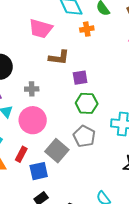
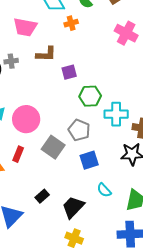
gray cross: (32, 89) -> (11, 61), moved
green hexagon: (87, 103) -> (90, 96), moved
blue square: (39, 171) -> (89, 160), moved

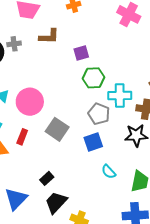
purple square: (69, 72) -> (81, 53), moved
gray pentagon: (79, 130) -> (99, 114), moved
black trapezoid: (73, 207) -> (56, 202), moved

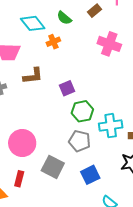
gray pentagon: (99, 114) -> (79, 141), moved

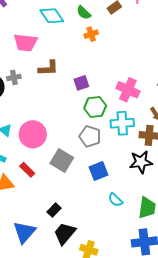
orange cross: (53, 42) -> (91, 34), moved
pink cross: (109, 44) -> (128, 90), moved
red rectangle: (19, 179) -> (27, 170), turned -63

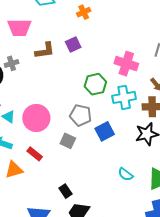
purple square: (81, 83) -> (73, 44), moved
gray pentagon: (90, 136) -> (81, 115), moved
gray square: (62, 160) -> (68, 141), size x0.7
blue square: (98, 171) -> (105, 131), moved
black rectangle: (54, 210) -> (65, 191), turned -72

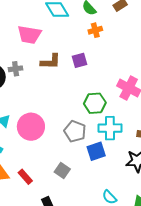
cyan cross: (124, 97) -> (110, 128), moved
gray square: (68, 141) -> (62, 170), moved
red rectangle: (35, 154) -> (25, 177), moved

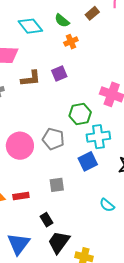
gray pentagon: (75, 131) -> (53, 139), moved
gray square: (62, 170) -> (57, 185), turned -35
red rectangle: (25, 177) -> (21, 196), turned -49

